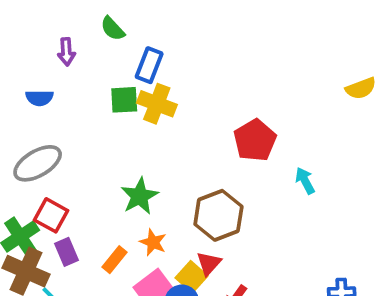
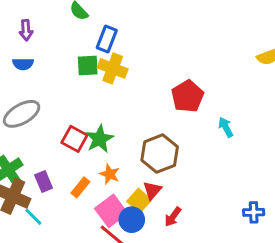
purple arrow: (66, 52) -> (26, 30), moved
red square: (51, 215) -> (74, 139), moved

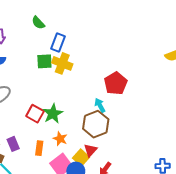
cyan arrow: (226, 127) -> (100, 105), moved
orange rectangle: (80, 187) -> (39, 148), turned -32

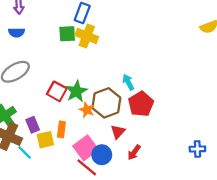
red pentagon: (116, 83) -> (141, 104), moved
brown hexagon: (96, 124) -> (106, 103), moved
orange star: (60, 139) -> (87, 110), moved
yellow square: (81, 158) -> (45, 140), moved, turned 35

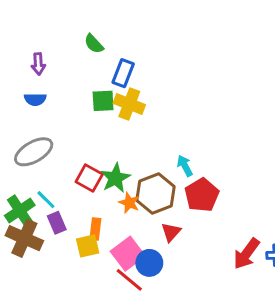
yellow square: (45, 140) -> (88, 246), moved
cyan line: (25, 152) -> (46, 200), moved
red arrow: (134, 152) -> (247, 254), moved, size x1.5

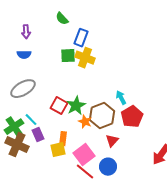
blue circle: (149, 263) -> (108, 167), moved

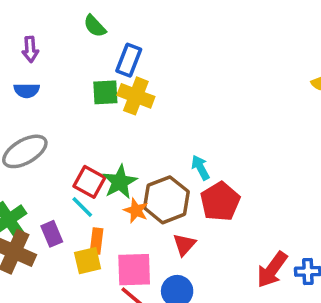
cyan line: (31, 120) -> (82, 207), moved
pink square: (84, 155) -> (134, 270), turned 35

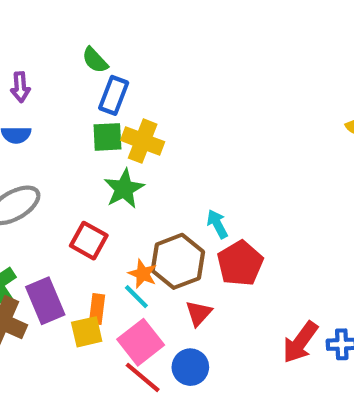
blue rectangle: (129, 60) -> (114, 95), moved
green star: (120, 182) -> (124, 189), moved
cyan line: (82, 207) -> (136, 297), moved
purple rectangle: (52, 234) -> (45, 301), size x1.5
pink square: (134, 270) -> (141, 342), turned -36

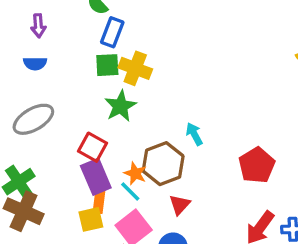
red pentagon: (240, 263) -> (257, 165), moved
purple rectangle: (45, 301) -> (96, 177), moved

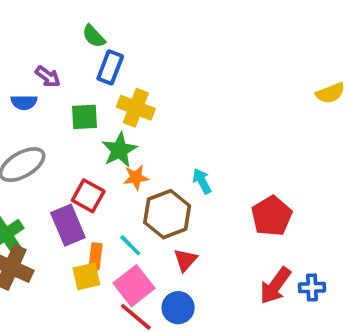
purple arrow: (38, 26) -> (48, 77), moved, turned -50
green square: (107, 65) -> (84, 117), moved
orange star: (135, 173) -> (136, 177), moved, turned -30
purple rectangle: (96, 177) -> (68, 225), moved

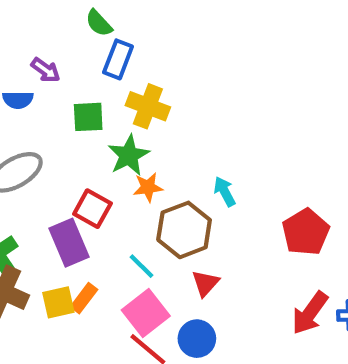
orange rectangle: (96, 256) -> (84, 298), moved, turned 30
yellow square: (86, 276) -> (58, 302), moved

